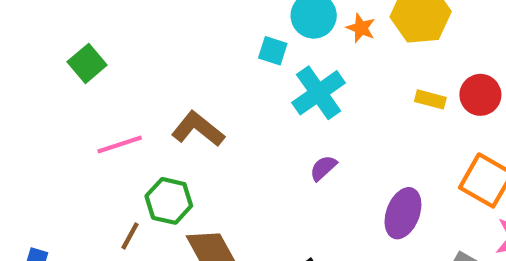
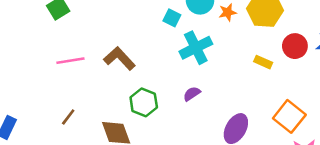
orange star: (361, 28) -> (228, 12), turned 30
red circle: (480, 95) -> (295, 46), moved
green hexagon: (169, 201) -> (144, 102), moved

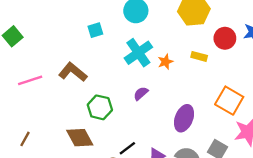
orange star: (228, 12) -> (165, 62), moved
cyan square: (172, 18) -> (95, 30), moved, turned -35
brown line: (68, 117) -> (25, 139), moved

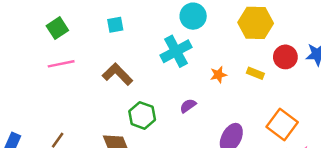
cyan square: (95, 30) -> (115, 25), moved
cyan cross: (138, 53) -> (176, 51), moved
pink line: (30, 80) -> (61, 64), moved

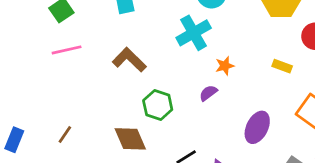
yellow rectangle: (255, 73) -> (282, 66), moved
orange star: (218, 75) -> (225, 66), moved

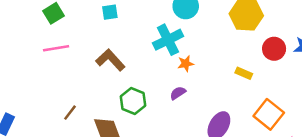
orange star: (225, 66) -> (186, 64), moved
brown line: (65, 135) -> (70, 113), moved

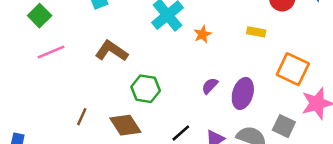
orange star: (186, 64) -> (202, 34), moved
purple semicircle: (178, 93) -> (210, 86), moved

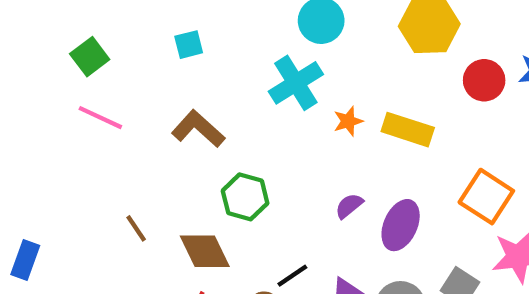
yellow rectangle: (256, 32) -> (408, 130), moved, size x1.6
pink line: (51, 52) -> (100, 118), turned 40
brown line: (82, 117) -> (136, 228), turned -66

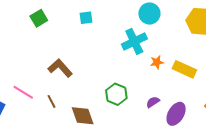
pink line: (100, 118) -> (23, 92), moved
brown L-shape: (198, 129) -> (60, 68), moved
green hexagon: (245, 197) -> (116, 94), moved

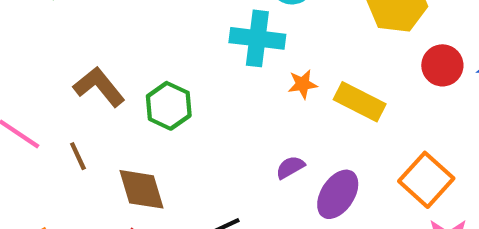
cyan cross: (134, 41) -> (257, 38), turned 30
green hexagon: (116, 94) -> (169, 106), moved

